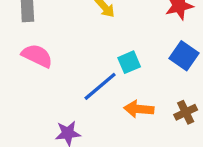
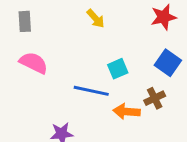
blue line: (100, 86) -> (91, 91), turned 52
brown cross: (186, 112) -> (155, 98), moved

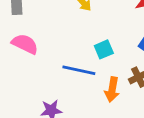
orange arrow: (127, 111) -> (112, 90), turned -85

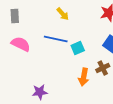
blue line: (79, 70) -> (56, 39), moved

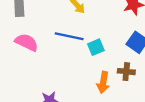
brown cross: (103, 68) -> (126, 72), turned 32

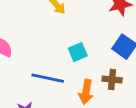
blue line: (69, 36) -> (48, 78), moved

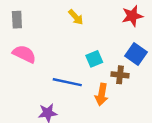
brown cross: (112, 80) -> (120, 75), moved

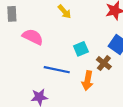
pink semicircle: (24, 54) -> (33, 37), moved
brown cross: (120, 75) -> (104, 63), turned 32

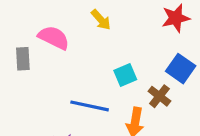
gray rectangle: (12, 14) -> (23, 59), moved
pink semicircle: (33, 37) -> (54, 38), moved

